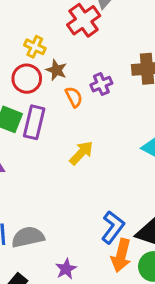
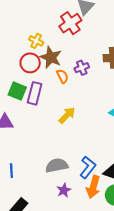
brown star: (56, 70) -> (51, 57), size x1.5
gray semicircle: (28, 237) -> (57, 165), moved
purple star: (66, 269) -> (64, 190), moved

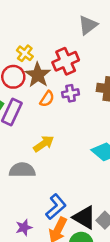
red cross: (70, 23) -> (66, 61), moved
orange semicircle: (63, 76) -> (47, 99), turned 48
gray semicircle: (57, 165) -> (22, 170), moved

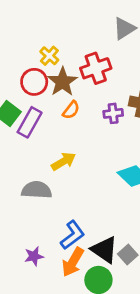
purple cross: (71, 93) -> (113, 113), moved

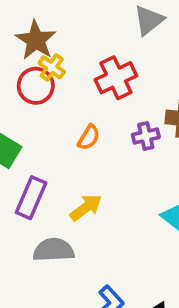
red circle: (34, 82) -> (36, 86), moved
brown star: (63, 82) -> (36, 40), moved
purple rectangle: (30, 122) -> (31, 198), moved

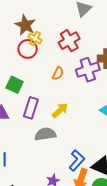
purple cross: (146, 136) -> (88, 70), size x1.6

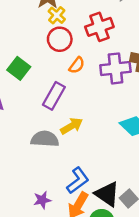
red circle: (28, 49) -> (60, 39), moved
purple rectangle: (31, 108) -> (54, 96), moved
yellow arrow: (60, 110) -> (72, 126), moved

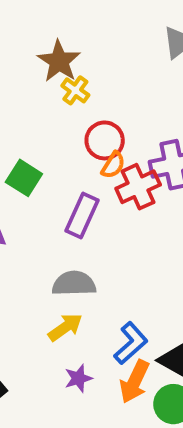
red cross: (99, 27) -> (138, 187), moved
red circle: (60, 39) -> (105, 140), moved
yellow arrow: (72, 126) -> (65, 327), moved

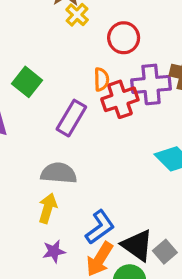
red circle: (105, 140) -> (124, 38), moved
orange semicircle: (113, 165) -> (101, 79), turned -40
yellow arrow: (65, 327) -> (48, 208), turned -44

